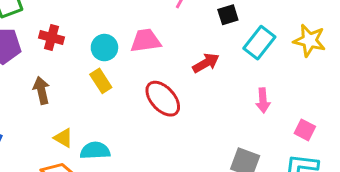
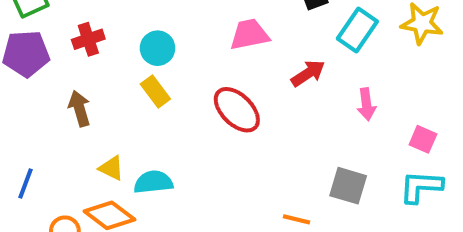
red cross: (51, 38) -> (88, 39), turned -30
pink trapezoid: (146, 41) -> (249, 34), moved
red arrow: (206, 63) -> (308, 73), moved

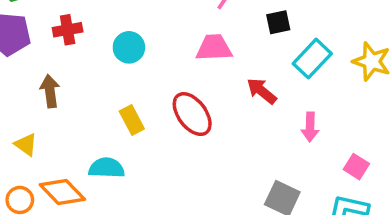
red arrow: (308, 73) -> (262, 91), turned -116
yellow rectangle: (155, 92) -> (132, 120), moved
yellow triangle: (111, 168) -> (26, 145), moved

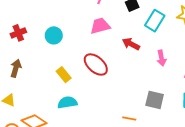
brown arrow: (50, 91) -> (16, 68), turned 36
cyan semicircle: (107, 168) -> (67, 102), moved

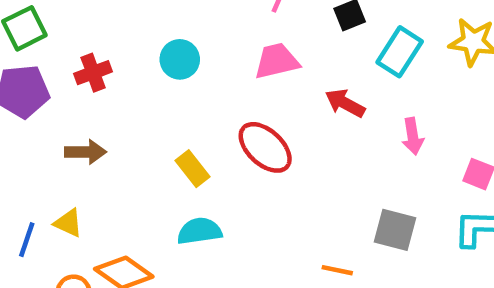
cyan circle: (54, 35) -> (180, 59), moved
brown arrow: (16, 68) -> (86, 152), turned 72

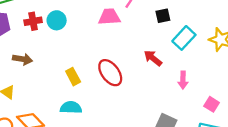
cyan circle: (180, 59) -> (57, 20), moved
pink trapezoid: (277, 61) -> (109, 17), moved

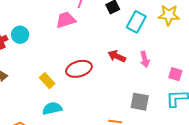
red arrow: (153, 58) -> (117, 56), moved
red ellipse: (110, 73) -> (79, 69), turned -55

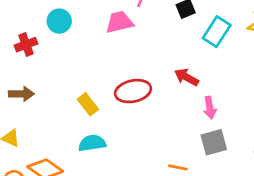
cyan circle: (20, 35) -> (59, 21), moved
pink arrow: (145, 59) -> (210, 108), moved
gray square: (140, 102) -> (214, 142), turned -30

